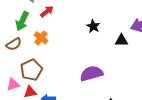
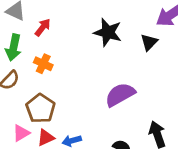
black star: (93, 26) -> (108, 32), size x1.5
black triangle: (121, 40) -> (149, 42), turned -32

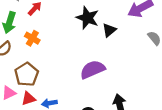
black triangle: (149, 42) -> (109, 30), moved

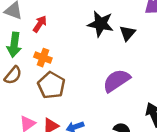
brown pentagon: (27, 74) -> (51, 85), moved

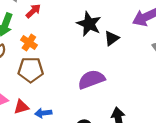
brown pentagon: (51, 85) -> (31, 70), turned 30

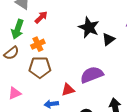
orange cross: (29, 43) -> (38, 44), turned 32
red triangle: (21, 107) -> (68, 90), moved

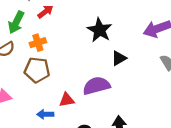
black triangle: (108, 39) -> (119, 58), moved

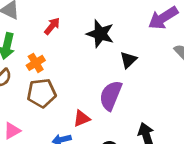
red arrow: (45, 12) -> (52, 26), moved
purple semicircle: (96, 86) -> (111, 95), turned -40

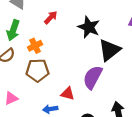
black triangle: (128, 60) -> (109, 50), size x1.6
red triangle: (82, 118) -> (68, 94), turned 32

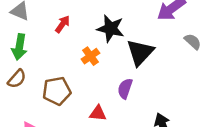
orange cross: (35, 46) -> (90, 56), moved
purple semicircle: (93, 77) -> (125, 89), size x0.7

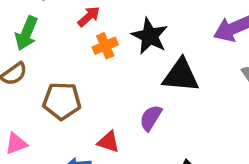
black triangle: (140, 52) -> (181, 75), turned 40
orange cross: (90, 56) -> (105, 46), moved

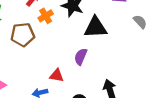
brown pentagon: (62, 101) -> (23, 35), moved

